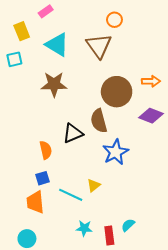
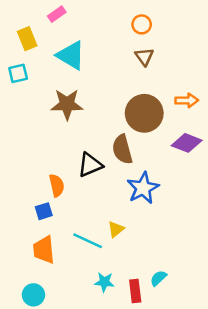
brown triangle: (99, 46) -> (144, 57), moved, size x0.6
blue square: (43, 178) -> (44, 211), moved

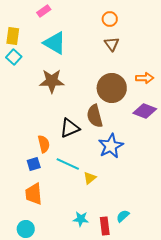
yellow rectangle: (27, 39) -> (13, 36), moved, turned 30
cyan square: (18, 73) -> (14, 57), turned -35
cyan line: (88, 241) -> (68, 164), moved

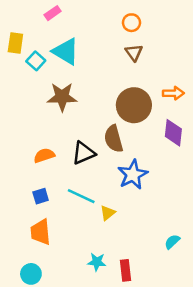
cyan square: (14, 57) -> (36, 61), moved
purple diamond: (145, 111) -> (173, 133), turned 75
orange semicircle: (44, 144) -> (44, 155), moved, turned -96
cyan semicircle: (123, 216) -> (172, 242), moved

